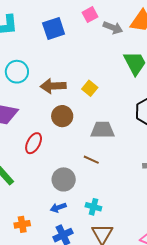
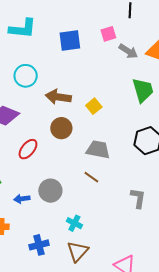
brown line: (91, 160) -> (91, 177), moved
blue arrow: (58, 207) -> (22, 199), moved

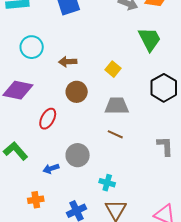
brown arrow: (58, 97) -> (68, 62), size x0.7
yellow square: (94, 106) -> (113, 69), moved

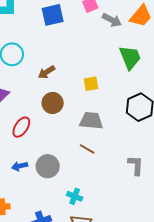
brown arrow: (68, 62) -> (47, 72), turned -36
yellow square: (113, 69) -> (91, 84), turned 35
blue arrow: (51, 169) -> (20, 166), moved

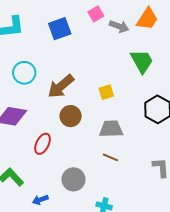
brown arrow: (47, 72) -> (61, 86), size x1.6
blue arrow: (20, 166) -> (40, 200), moved

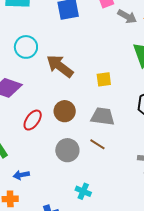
brown arrow: (61, 86) -> (60, 66), turned 68
brown circle: (71, 116) -> (65, 111), moved
gray circle: (73, 179) -> (67, 150), moved

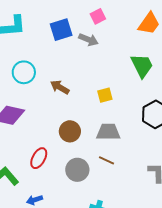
gray arrow: (127, 17) -> (88, 40), moved
brown arrow: (60, 66) -> (60, 87), size x0.7
red ellipse: (33, 120) -> (39, 158), moved

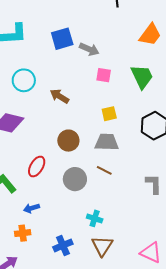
pink square: (98, 16) -> (104, 75), moved, turned 35
yellow square: (105, 95) -> (109, 114), moved

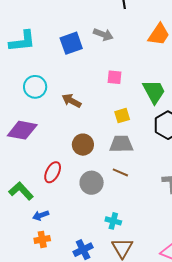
gray arrow: (89, 49) -> (103, 34), moved
green trapezoid: (142, 77) -> (154, 92), moved
blue arrow: (31, 208) -> (41, 215), moved

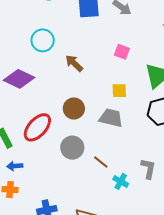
red ellipse: (53, 172) -> (37, 127), size x1.4
brown line: (120, 172) -> (101, 162), moved
cyan cross: (113, 221) -> (121, 181), moved

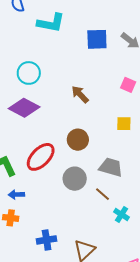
cyan circle: (43, 40) -> (29, 73), moved
gray trapezoid: (111, 118) -> (111, 167), moved

